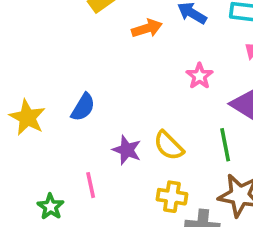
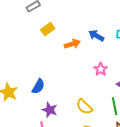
purple star: (127, 150) -> (50, 110), moved

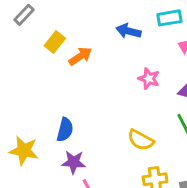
orange arrow: (72, 44) -> (80, 56), moved
purple star: (50, 110) -> (74, 162), moved

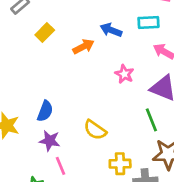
orange arrow: (80, 56) -> (83, 47), moved
yellow semicircle: (141, 140) -> (95, 130), moved

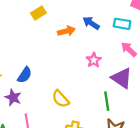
purple star: (50, 141) -> (13, 97), moved

